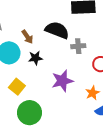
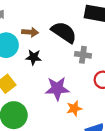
brown arrow: (27, 37) -> (30, 32), turned -64
orange star: (92, 93) -> (74, 108), moved

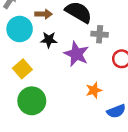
purple star: (57, 89) -> (76, 54), moved, turned 30

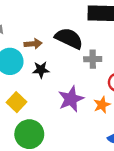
purple star: (76, 54) -> (71, 99), moved, turned 30
orange star: (94, 90) -> (102, 105), moved

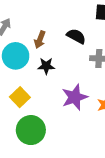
black semicircle: (69, 38) -> (76, 36), size x0.7
brown arrow: (33, 44) -> (40, 40), turned 112

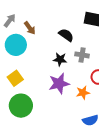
brown arrow: (40, 40) -> (30, 28), moved, turned -64
black star: (46, 66) -> (60, 59), moved

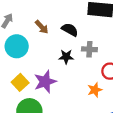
brown arrow: (30, 28) -> (42, 27), moved
purple star: (59, 84) -> (45, 82), moved

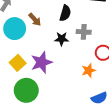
brown arrow: (42, 27) -> (35, 20), moved
black semicircle: (70, 30) -> (65, 13), turned 77

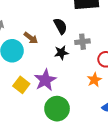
black semicircle: (65, 13) -> (60, 26), turned -35
green circle: (26, 90) -> (57, 109), moved

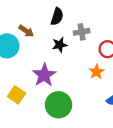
black semicircle: (60, 26) -> (57, 16), turned 49
yellow square: (21, 85) -> (17, 95), moved

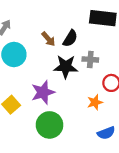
brown arrow: (26, 31) -> (48, 39), moved
black star: (60, 45) -> (66, 67), size x1.5

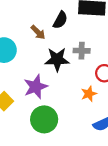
black semicircle: (70, 38) -> (60, 20), moved

